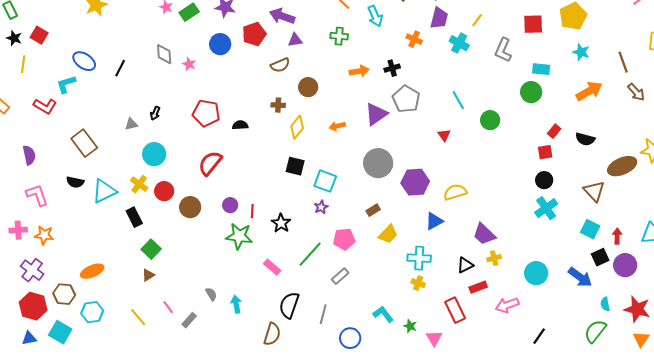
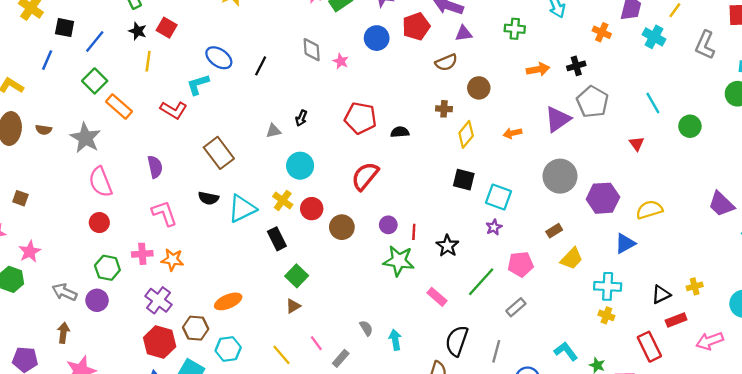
purple trapezoid: (484, 234) -> (721, 204), moved

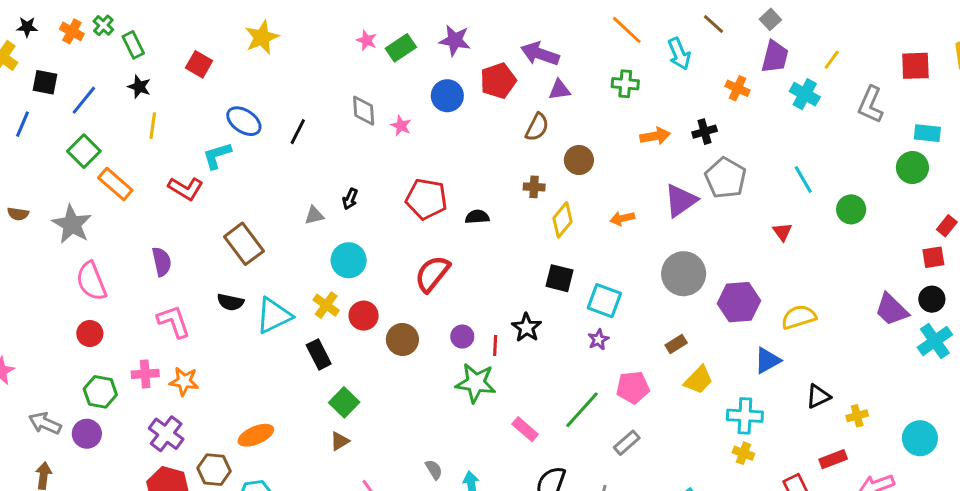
red square: (167, 28) -> (199, 64), moved
brown semicircle: (446, 62) -> (537, 127), turned -40
black star: (447, 246) -> (527, 328), moved
black triangle: (661, 294) -> (818, 396), moved

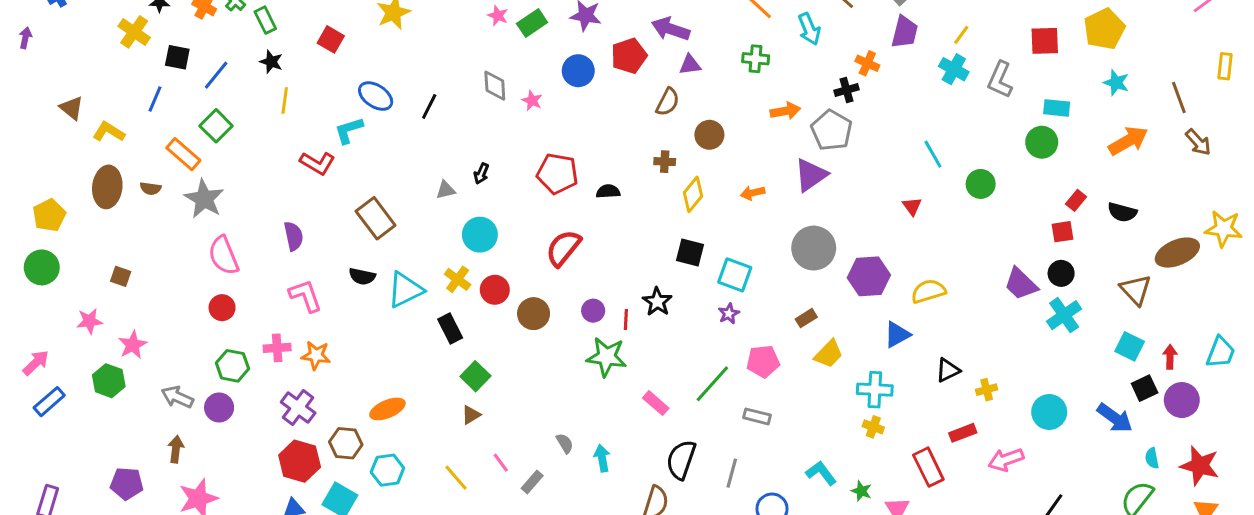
cyan cross: (805, 94) -> (954, 69), moved
black cross: (705, 132) -> (846, 90), moved
gray pentagon: (725, 178) -> (832, 130), moved
orange rectangle: (115, 184) -> (183, 154), moved
gray rectangle: (627, 443) -> (757, 416), turned 55

